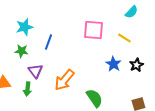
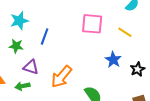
black star: (136, 65) -> (138, 69), moved
purple triangle: (35, 71) -> (31, 67), turned -35
green arrow: (27, 89) -> (22, 86), turned 72

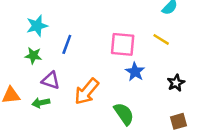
pink square: (92, 24) -> (123, 44), moved
blue star: (113, 60) -> (135, 72), moved

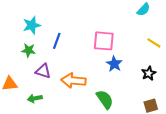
yellow line: (161, 39) -> (154, 43), moved
orange arrow: (87, 92) -> (73, 81), turned 55
green arrow: (41, 103) -> (35, 98), moved

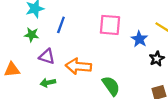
blue star: (114, 64) -> (139, 39), moved
green arrow: (35, 98) -> (48, 83), moved

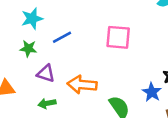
blue line: (61, 25) -> (62, 37), turned 42
blue star: (139, 39) -> (152, 92), moved

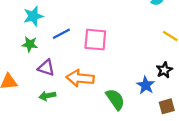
pink square: (118, 37) -> (95, 40), moved

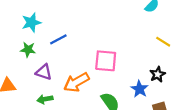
pink square: (95, 40) -> (106, 61), moved
orange arrow: (80, 78) -> (76, 82), turned -35

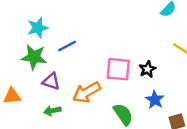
green star: (28, 50) -> (34, 57), size x1.5
black star: (158, 74) -> (148, 69), moved

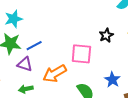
blue line: (67, 46) -> (34, 46), moved
black star: (148, 69) -> (106, 35), moved

